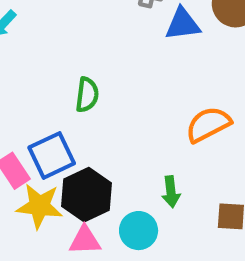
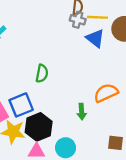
blue triangle: (183, 24) -> (95, 38), turned 42
green arrow: (171, 192) -> (82, 112), moved

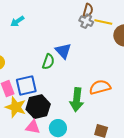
blue triangle: (95, 38) -> (63, 51), moved
green arrow: (82, 112) -> (77, 100), size x1.6

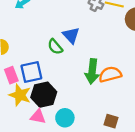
green semicircle: (48, 62) -> (55, 47), turned 119
green arrow: (77, 100) -> (92, 71), moved

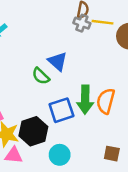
blue square: (31, 72) -> (61, 110), moved
orange semicircle: (110, 74) -> (106, 101), turned -55
pink triangle: (38, 117) -> (14, 155), moved

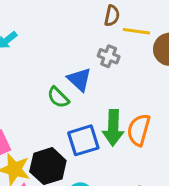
gray cross: (82, 23) -> (109, 56), moved

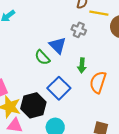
green arrow: (113, 128) -> (82, 65), moved, size x0.6
blue square: (83, 140) -> (59, 88), turned -30

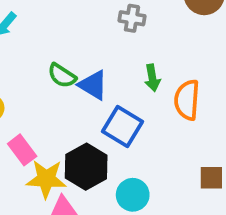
blue triangle: (58, 45) -> (93, 85), moved
green semicircle: (42, 57) -> (62, 76), moved

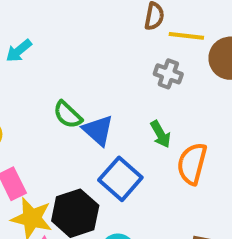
gray cross: (132, 18) -> (168, 74), moved
green arrow: (152, 78) -> (161, 134), turned -30

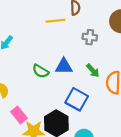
yellow line: (186, 36) -> (55, 21), moved
blue triangle: (98, 130) -> (64, 66), moved, turned -30

